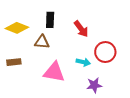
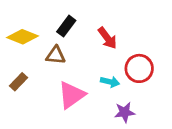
black rectangle: (50, 20) -> (66, 26), turned 35
brown rectangle: (14, 62) -> (19, 82), turned -40
pink triangle: (54, 72) -> (72, 95), turned -45

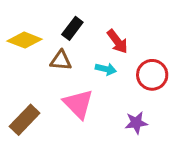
brown rectangle: (19, 82) -> (25, 120), moved, size x1.5
cyan arrow: (110, 82) -> (106, 69), moved
pink triangle: (72, 95) -> (78, 104), turned -40

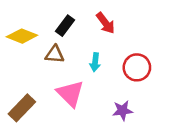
red arrow: (117, 42) -> (106, 23), moved
cyan arrow: (106, 69) -> (95, 62), turned 84

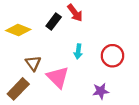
red arrow: (106, 23) -> (75, 13), moved
brown triangle: (55, 54) -> (33, 63), moved, turned 49

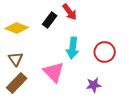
cyan arrow: (78, 51) -> (73, 48), size x1.5
brown triangle: (33, 63) -> (16, 59), moved

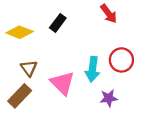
red arrow: (70, 12) -> (109, 14), moved
cyan arrow: (73, 48) -> (92, 69), moved
brown triangle: (16, 59) -> (29, 68), moved

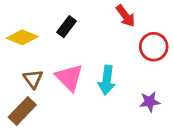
red circle: (121, 60) -> (154, 47), moved
pink triangle: (62, 83) -> (69, 78), moved
purple star: (109, 98) -> (150, 102), moved

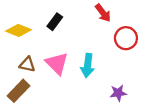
brown triangle: (33, 79) -> (27, 64), turned -42
purple star: (150, 102) -> (118, 93), moved

